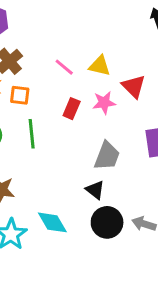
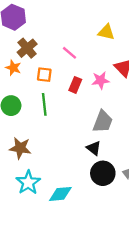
yellow triangle: (100, 66) -> (106, 32), moved
orange square: (20, 95) -> (44, 75), moved
cyan diamond: (52, 222) -> (60, 194), moved, turned -65

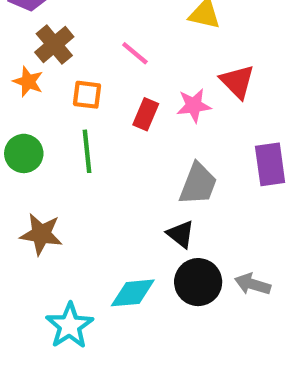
cyan star: (28, 182) -> (70, 326), moved
cyan diamond: (60, 194) -> (133, 293), moved

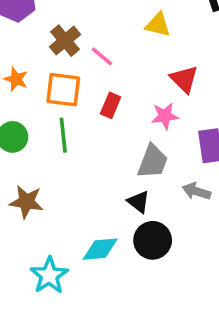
brown cross: (54, 45) -> (65, 41), moved
orange square: (87, 95) -> (63, 90), size x1.5
pink star: (194, 106) -> (165, 116), moved
gray arrow: (253, 284) -> (196, 191), moved

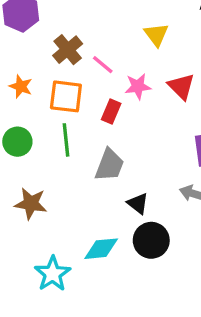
yellow triangle: (158, 25) -> (156, 35), turned 40
pink star: (165, 116) -> (138, 86), moved
gray trapezoid: (153, 161) -> (109, 165), moved

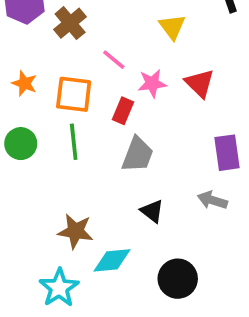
brown cross: (68, 50) -> (70, 23), moved
gray trapezoid: (109, 165) -> (138, 155), moved
brown star: (31, 204) -> (75, 231), moved
black circle: (151, 240) -> (178, 279), moved

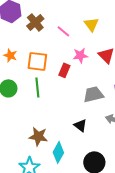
pink line: (114, 60) -> (63, 31), moved
gray trapezoid: (138, 155) -> (93, 94), moved, turned -125
cyan diamond: (112, 260) -> (58, 152), turned -55

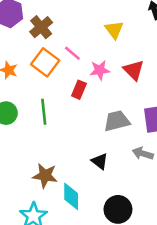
pink line: (63, 31) -> (72, 53), moved
orange square: (37, 61) -> (45, 62), moved, turned 30
cyan diamond: (58, 152) -> (71, 196), turned -30

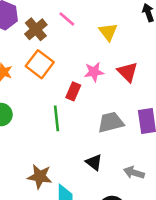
pink line: (72, 53) -> (67, 19), moved
green line: (44, 112) -> (57, 118), moved
gray arrow: (143, 153) -> (134, 173), moved

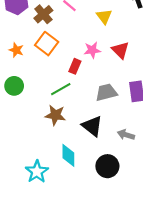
green line: (57, 118) -> (61, 89), turned 66
black triangle: (94, 162) -> (92, 126), size x1.5
brown star: (40, 177) -> (55, 115), moved

